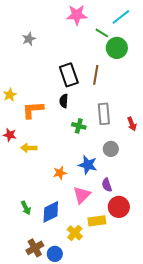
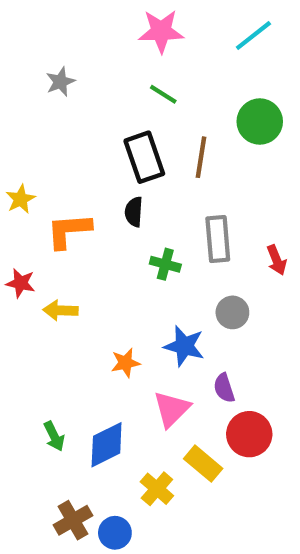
green line: (102, 33) -> (163, 94), moved
green circle: (117, 48) -> (260, 122), moved
yellow rectangle: (97, 221) -> (203, 464), turned 48

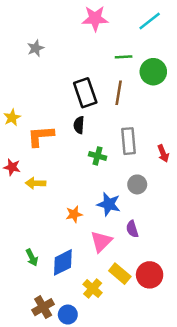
green line: (163, 94) -> (124, 57), moved, turned -35
red circle: (249, 434) -> (150, 275), moved

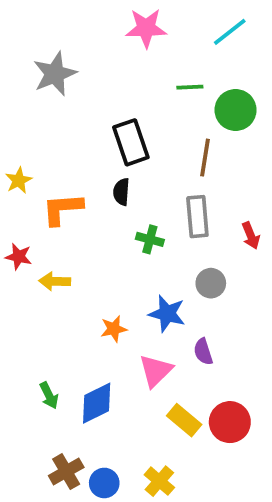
gray star: (36, 48) -> (55, 74), size x1.6
brown line: (119, 93) -> (205, 158), moved
yellow cross: (93, 289) -> (159, 481), moved

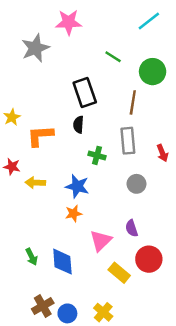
pink star: (146, 28) -> (69, 22), moved
green line: (190, 87) -> (113, 57), moved, turned 35
blue star: (167, 314) -> (77, 186), moved
blue diamond: (97, 403) -> (62, 262), turned -68
red circle: (230, 422) -> (149, 259), moved

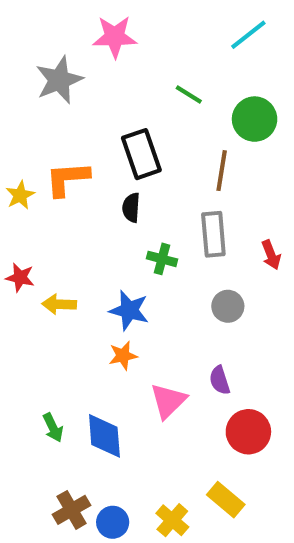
orange L-shape: (40, 136) -> (67, 179), moved
yellow rectangle: (119, 273) -> (226, 500), moved

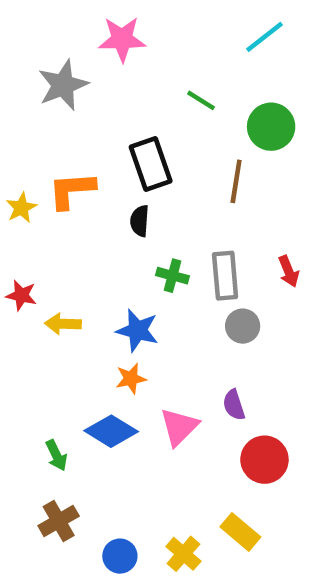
gray rectangle: (213, 234) -> (225, 276), moved
blue diamond: (104, 436) -> (111, 431), moved, turned -54
brown cross: (72, 510) -> (59, 521), moved

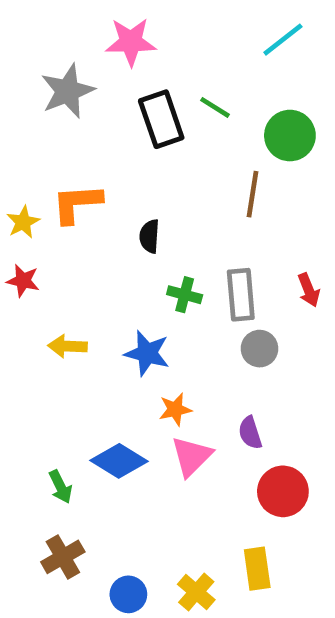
black rectangle: (151, 164) -> (161, 119), moved
red star: (21, 295) -> (23, 281), moved
orange star: (131, 379) -> (175, 409), moved
yellow rectangle: (240, 532) -> (257, 569), turned 42

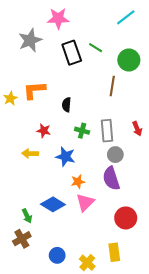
red star: (23, 281) -> (44, 131), moved
purple semicircle: (250, 433) -> (111, 178), moved, size x1.6
brown cross: (63, 557) -> (22, 239), moved
blue circle: (128, 594) -> (57, 255), moved

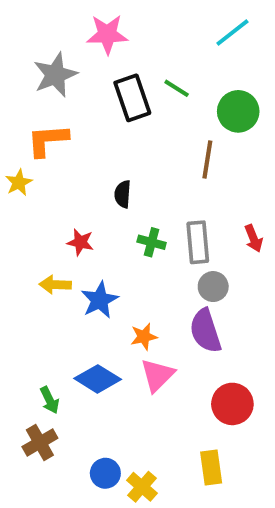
orange L-shape: (34, 90) -> (48, 140), moved
blue star: (65, 157) -> (100, 300), moved, turned 30
yellow cross: (87, 263) -> (142, 487), moved

